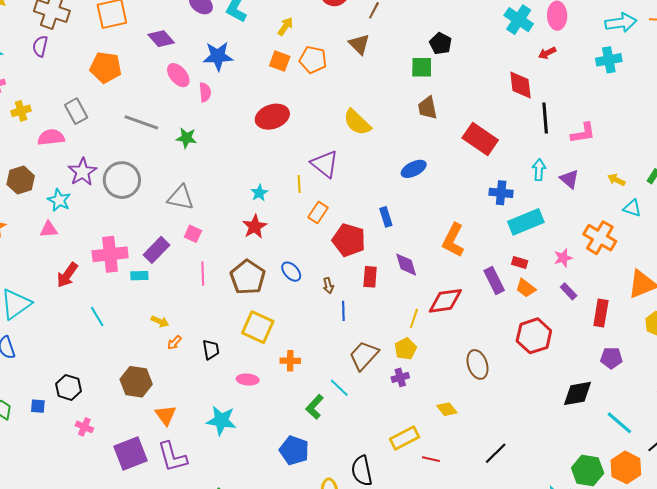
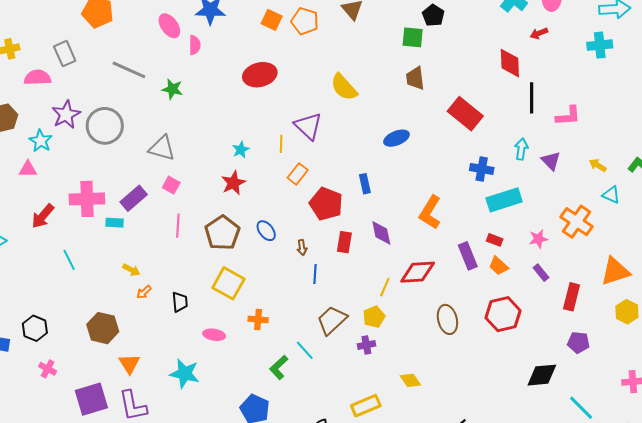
brown ellipse: (478, 364) -> (447, 319), moved

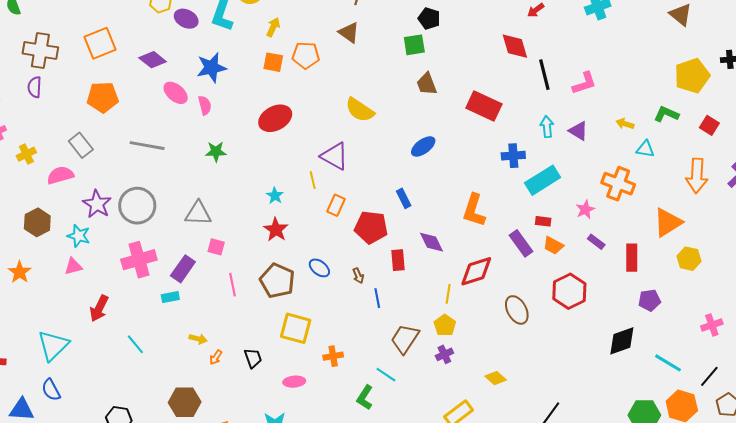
green star: (172, 89) -> (216, 152), moved
pink cross: (87, 199) -> (139, 260), moved

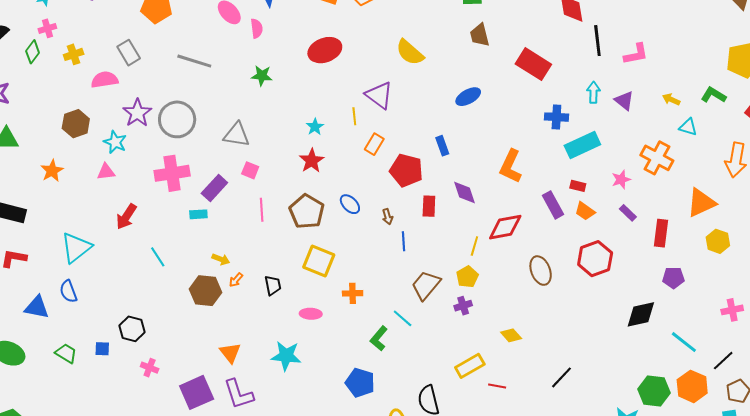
brown hexagon: (185, 402) -> (206, 291), moved

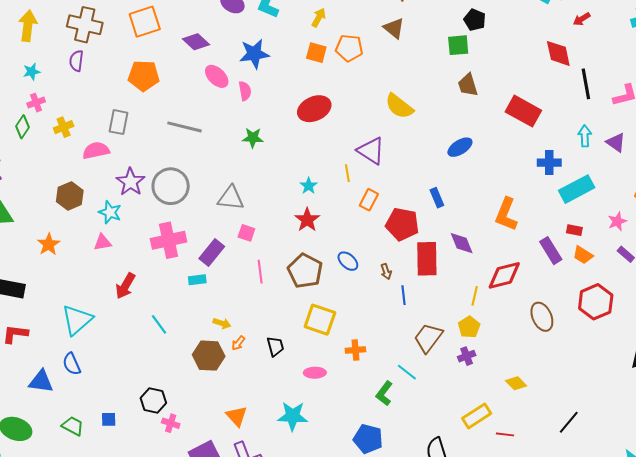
gray rectangle: (129, 53) -> (118, 122), turned 45
red rectangle: (429, 206) -> (427, 259), size x1.6
black hexagon: (132, 329) -> (153, 401), moved
pink cross: (150, 368) -> (171, 423), moved

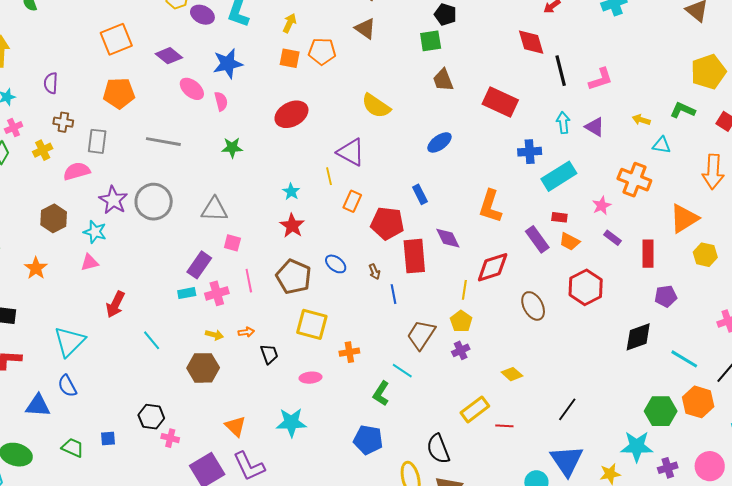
brown cross: (85, 25) -> (63, 122), moved, size x0.6
pink cross: (169, 240) -> (217, 293), moved, size x0.7
orange arrow: (238, 343) -> (246, 332), moved, turned -133

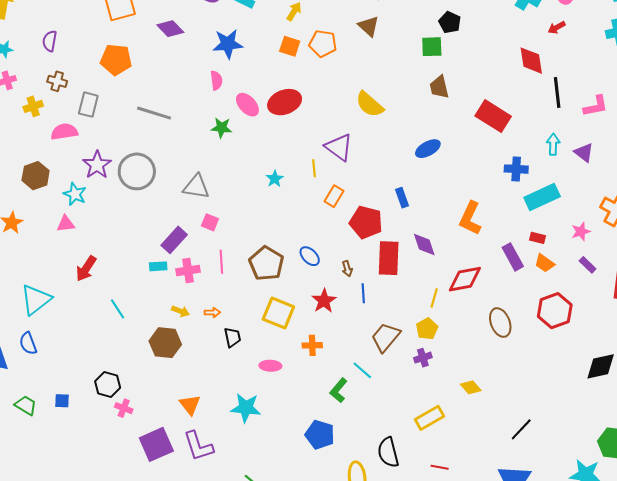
pink ellipse: (192, 89) -> (247, 105), moved
red star: (292, 226) -> (324, 301), moved
red line: (504, 426) -> (440, 467), moved

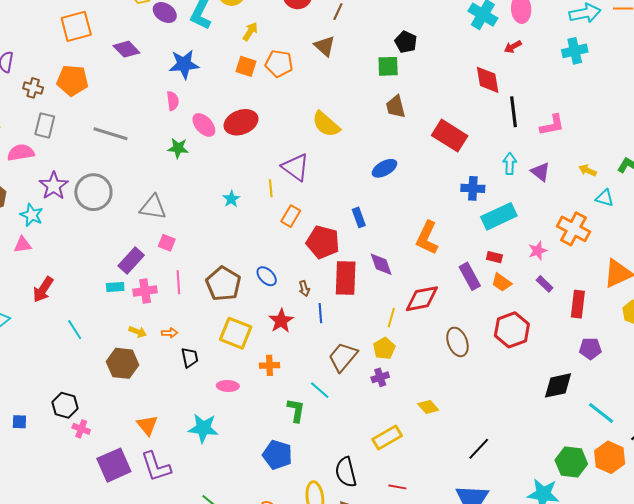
brown cross: (57, 81) -> (33, 88), moved
green L-shape: (339, 390) -> (296, 410), turned 150

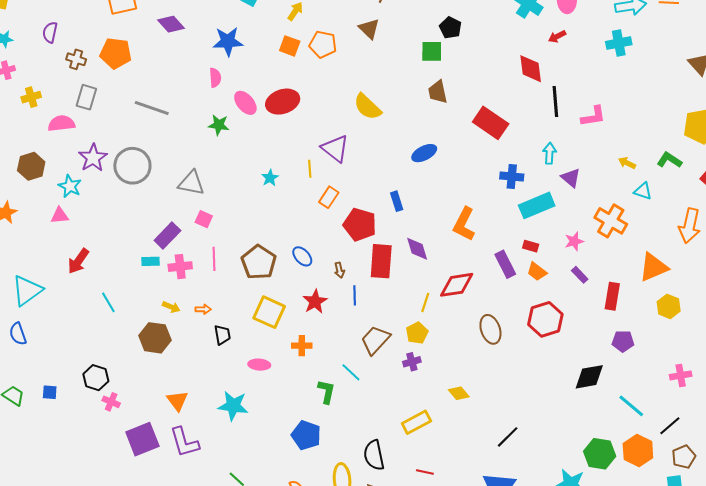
purple triangle: (540, 172) -> (571, 178), moved

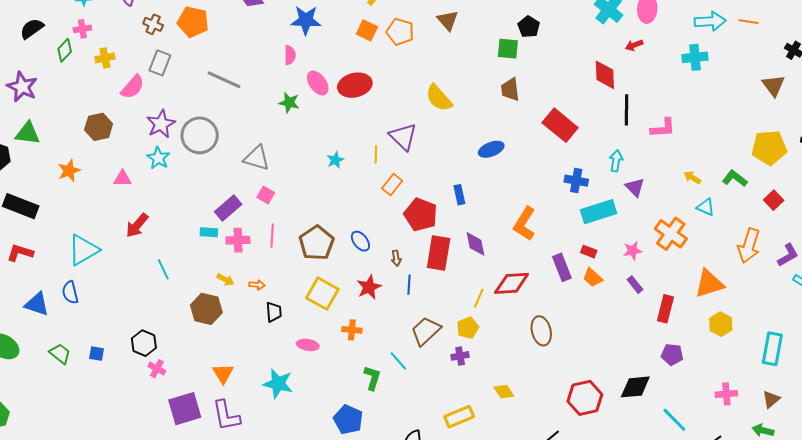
pink semicircle: (61, 123) -> (133, 87), turned 132
cyan star: (70, 186) -> (158, 158), moved
red hexagon: (545, 319) -> (585, 398), moved

